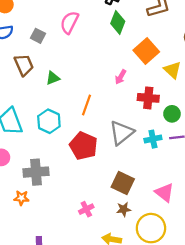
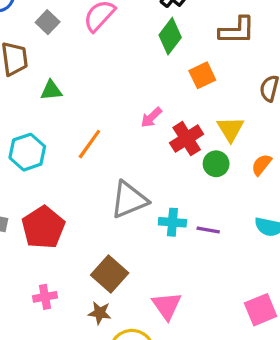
orange square: (146, 51) -> (202, 75), moved, size x0.7
red cross: (148, 98) -> (187, 139), moved, turned 36
green circle: (172, 114) -> (216, 164), moved
red pentagon: (83, 146) -> (43, 227), moved

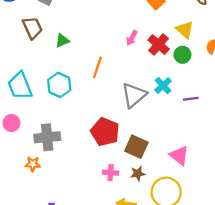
cyan cross: (172, 222) -> (163, 86), moved, turned -30
red pentagon: (43, 227) -> (105, 132), moved
pink cross: (45, 297) -> (111, 173), moved, turned 32

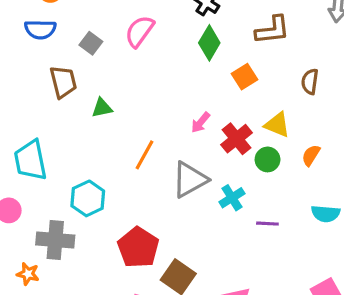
yellow triangle: (185, 30) -> (277, 125), turned -30
cyan hexagon: (59, 85) -> (88, 198), moved
gray triangle: (134, 95) -> (190, 180), moved

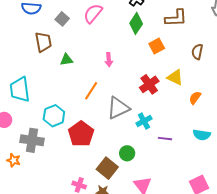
pink arrow: (201, 122) -> (109, 60), moved, turned -48
green circle: (268, 159) -> (127, 153), moved
red pentagon: (138, 247) -> (81, 134), moved

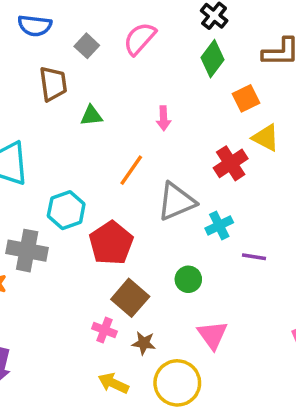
yellow triangle: (175, 77) -> (266, 138), moved
brown square: (107, 168) -> (130, 298), moved

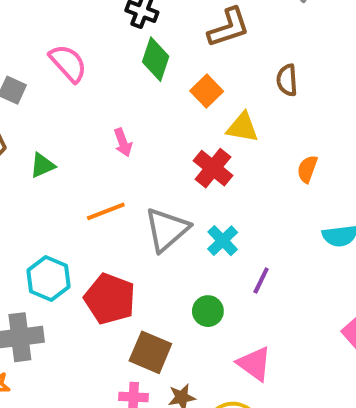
pink semicircle: (140, 39) -> (68, 63), turned 114
orange line: (131, 170) -> (106, 211), turned 52
purple line: (254, 257) -> (261, 281), moved, turned -55

